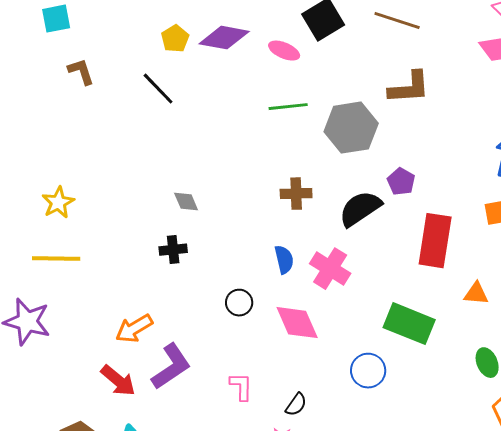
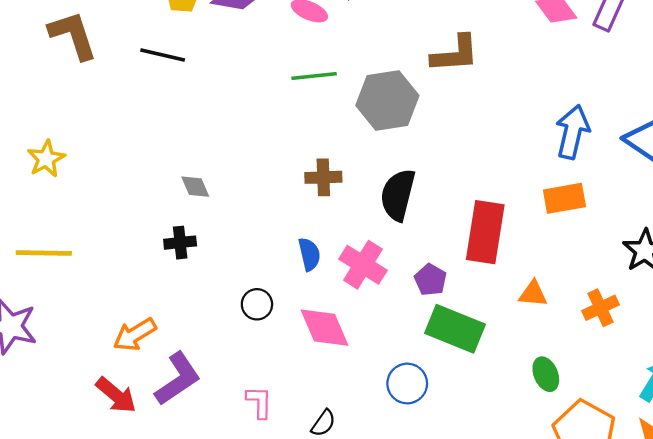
brown L-shape: (81, 72) -> (73, 35), size x1.6
black line: (158, 89) -> (163, 55), turned -33
purple pentagon: (401, 182) -> (431, 280), moved
yellow star: (58, 203) -> (46, 159), moved
black semicircle: (360, 209) -> (398, 195), turned -42

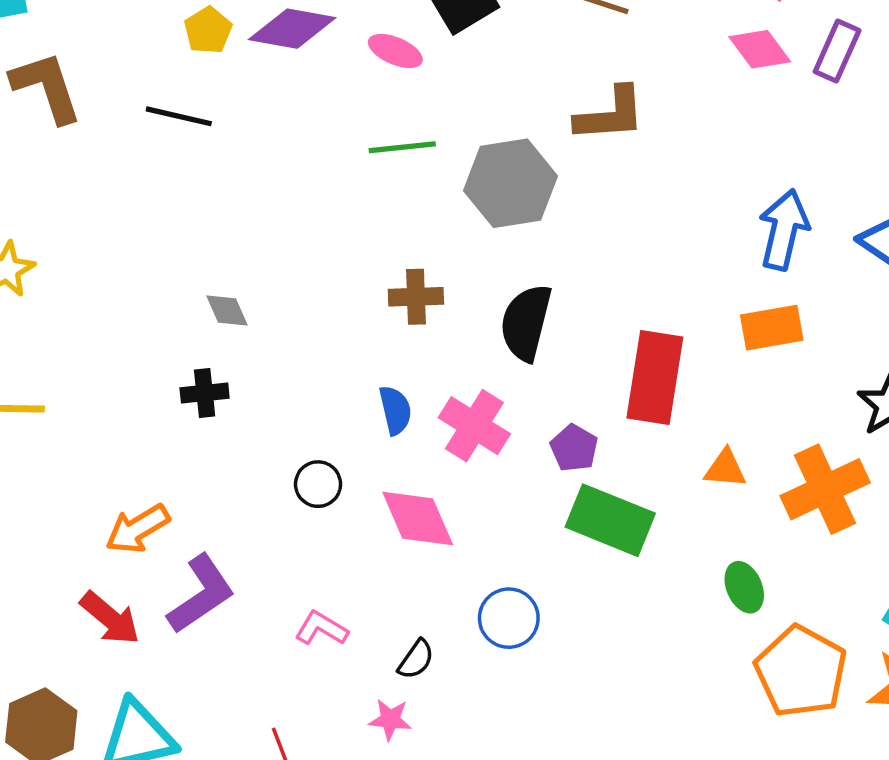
orange cross: (601, 308) -> (825, 489), size x1.6
blue circle: (407, 384) -> (509, 618), moved
pink L-shape: (259, 402) -> (321, 628), turned -60

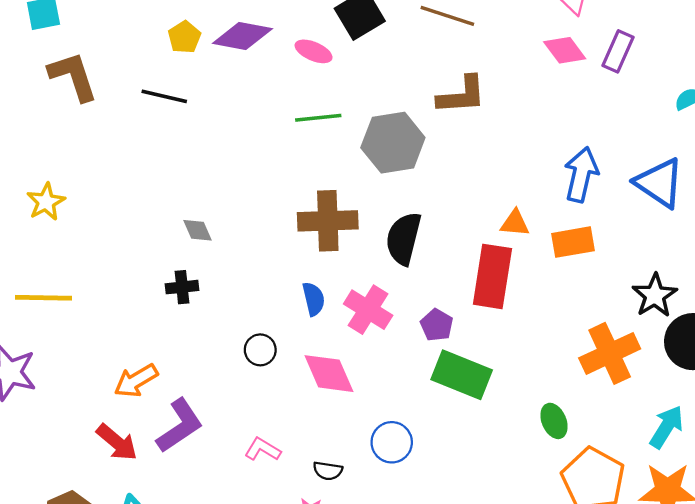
brown cross: (416, 297) -> (328, 221), size x1.6
orange triangle: (725, 469) -> (515, 223), moved
black semicircle: (416, 659) -> (328, 471), turned 64

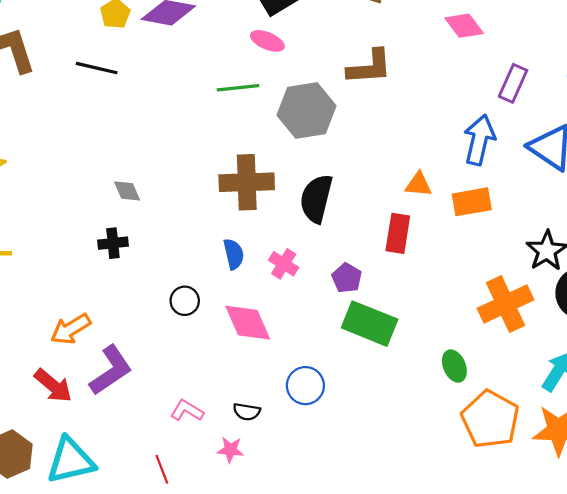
pink ellipse: (314, 51) -> (267, 41), moved
purple rectangle: (618, 51) -> (513, 83), moved
red rectangle: (492, 276) -> (398, 233), size x0.7
pink cross: (368, 310) -> (284, 264), size x0.7
pink L-shape: (263, 449) -> (187, 411), moved

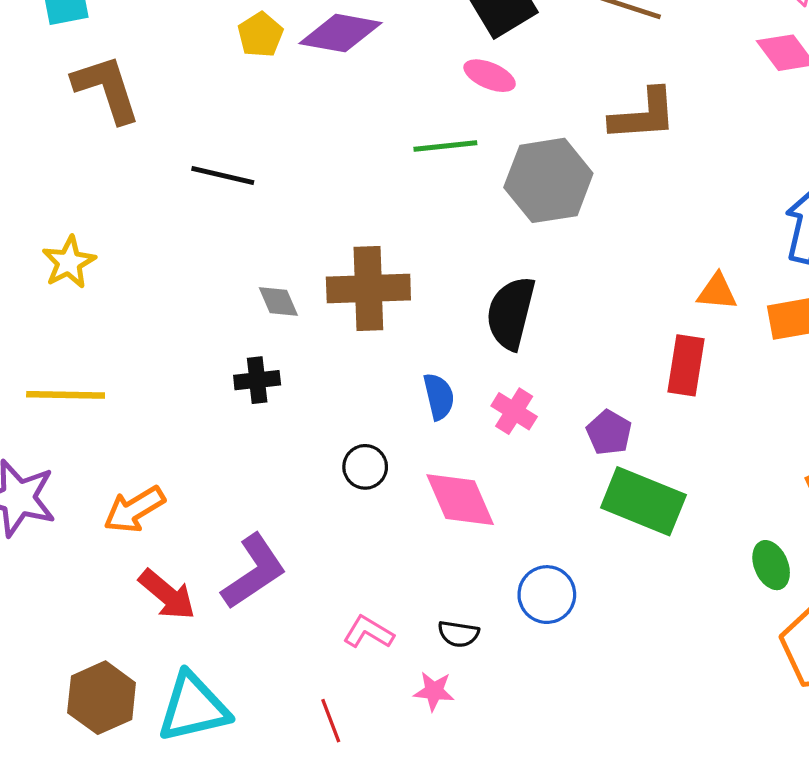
black line: (97, 68) -> (223, 175), moved
brown cross: (247, 182) -> (368, 288), moved
black semicircle: (316, 199) -> (511, 313), moved
orange arrow: (71, 329) -> (134, 509), moved

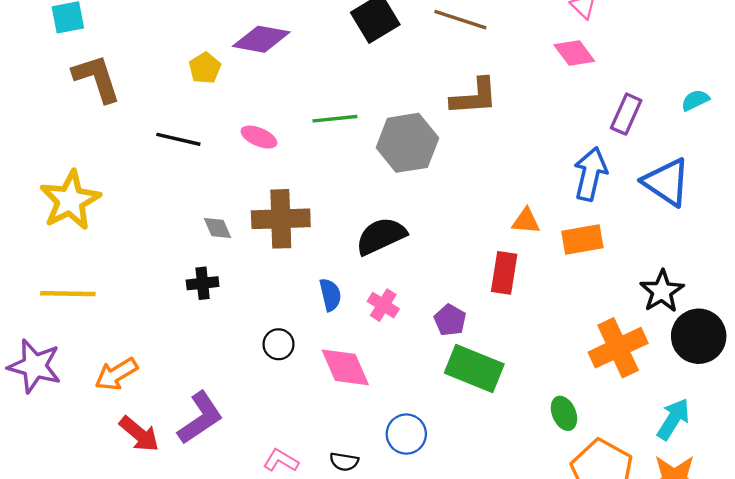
yellow pentagon: (260, 35) -> (205, 68), moved
pink ellipse: (490, 76) -> (259, 137), moved
yellow star: (69, 262) -> (70, 200), size x1.6
black semicircle: (511, 313) -> (381, 236), turned 51

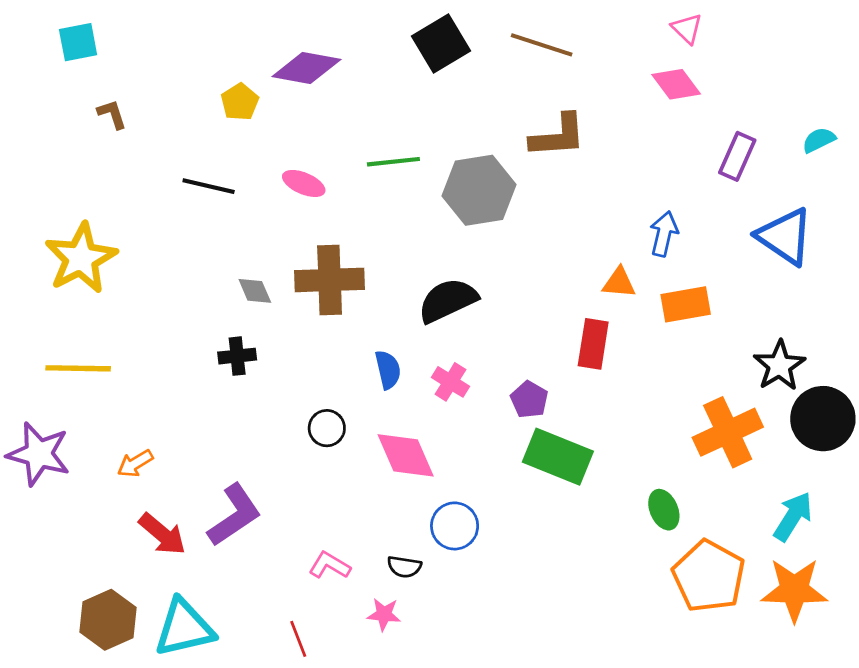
brown L-shape: (97, 78) -> (112, 114), size x0.5
blue arrow: (590, 174) -> (664, 234), moved, size x0.7
orange arrow: (116, 374) -> (135, 463), size x0.7
blue circle: (406, 434) -> (455, 526), moved

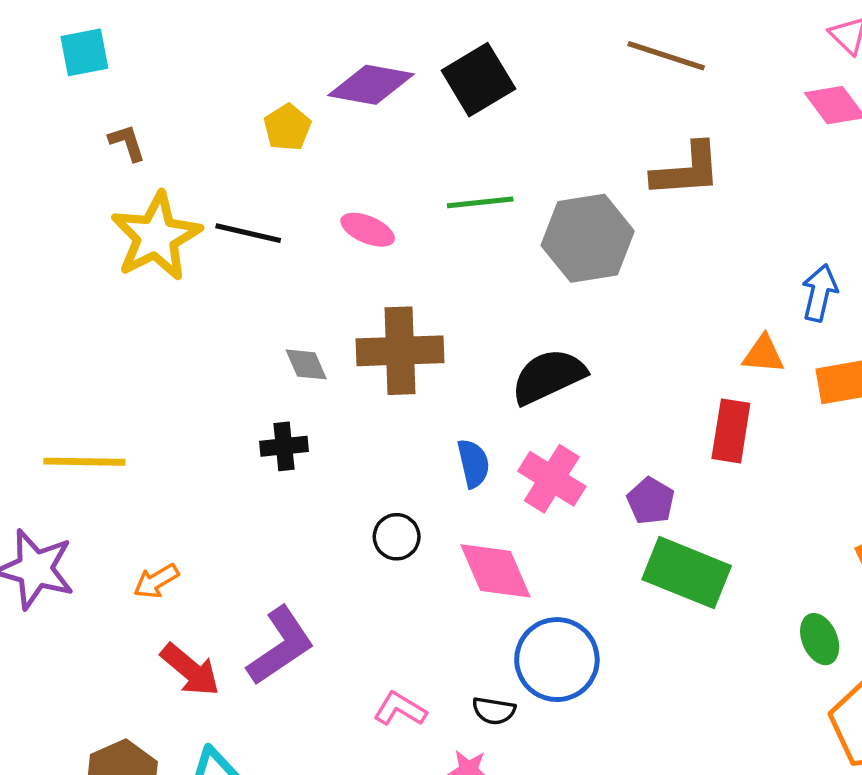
black square: (441, 43) -> (478, 80), moved
yellow star: (81, 258) -> (156, 237), moved
pink cross: (450, 382) -> (552, 479), size x1.4
blue circle: (455, 526) -> (557, 660), size x1.4

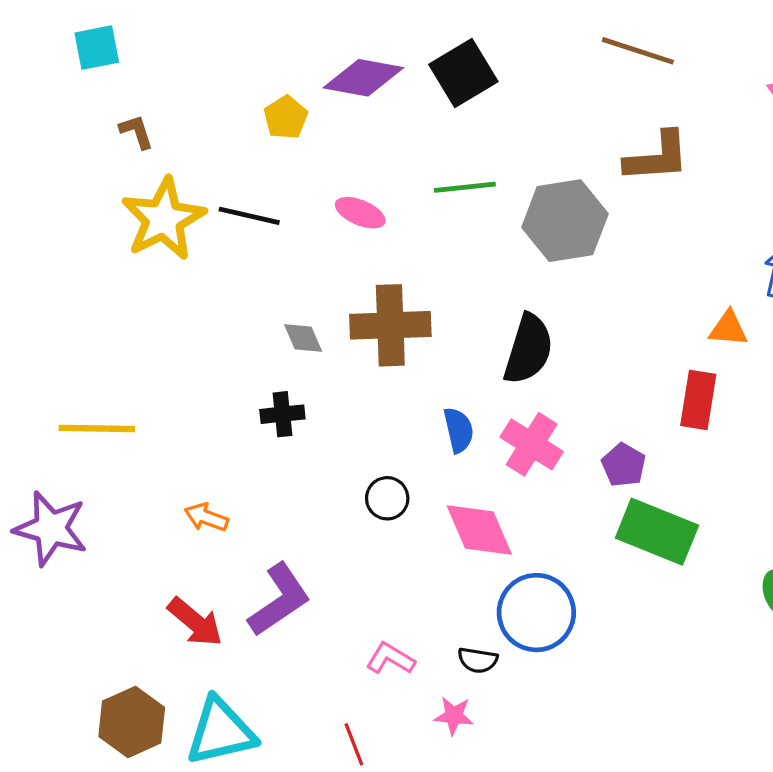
black semicircle: (548, 376) -> (528, 349), turned 132
orange arrow: (156, 581) -> (206, 517), moved, turned 51

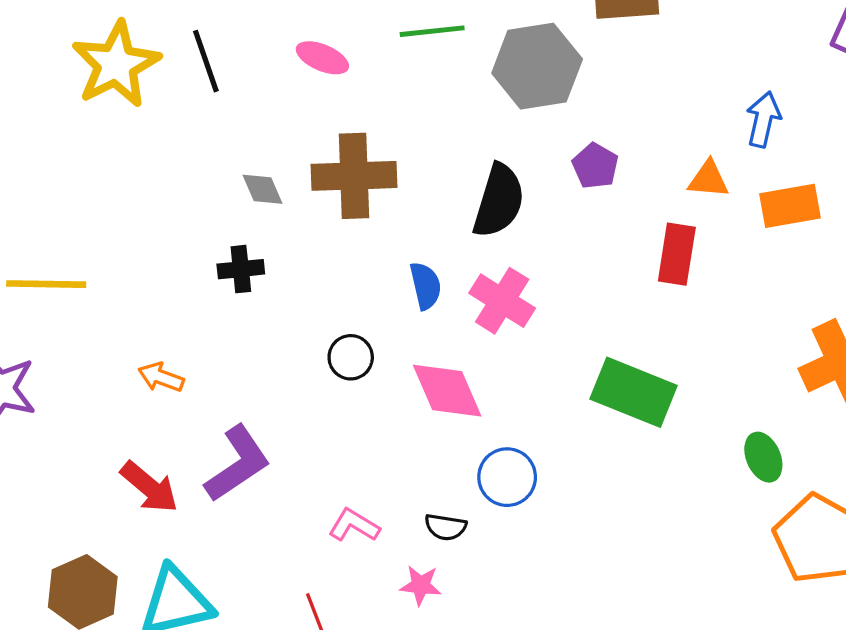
black line: (249, 216) -> (206, 61), turned 58
purple pentagon: (624, 465) -> (595, 166), moved
blue circle: (536, 613) -> (507, 477), size x0.7

